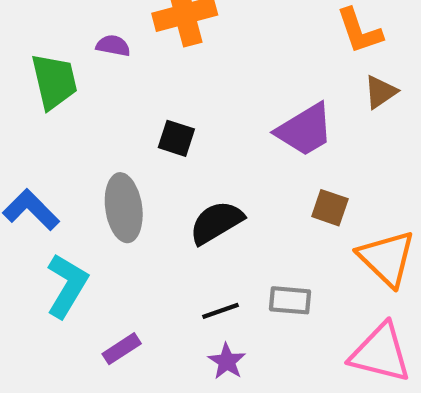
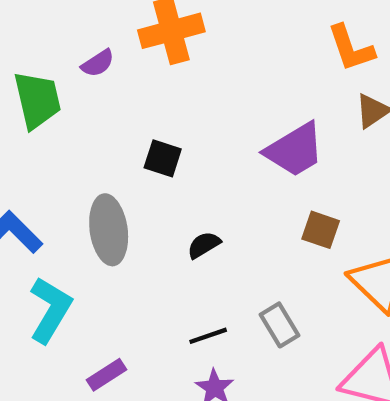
purple semicircle: (113, 46) -> (98, 63), turned 136
black semicircle: (216, 222) -> (204, 245), size x0.6
gray rectangle: (290, 300) -> (280, 325), turned 54

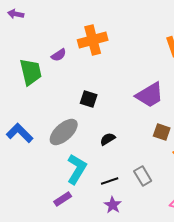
gray ellipse: (109, 230) -> (64, 132), turned 56
cyan L-shape: (50, 310) -> (77, 169), moved

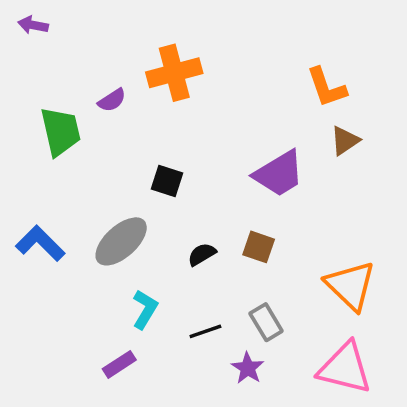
brown square: (162, 132) -> (259, 247), moved
cyan L-shape: (77, 169) -> (145, 309), size x0.7
purple star: (113, 205) -> (248, 368), moved

